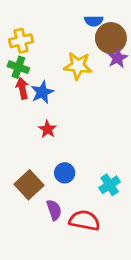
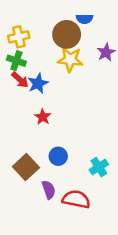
brown circle: (111, 38) -> (67, 34), moved
red arrow: (22, 88) -> (20, 80), turned 144

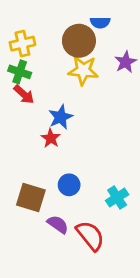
blue star: (38, 83) -> (61, 117), moved
brown square: (26, 167) -> (31, 198), turned -30
purple semicircle: (49, 190) -> (58, 224), turned -36
red semicircle: (76, 199) -> (90, 236), turned 40

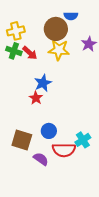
red arrow: (24, 94) -> (30, 53), moved
red semicircle: (90, 236) -> (64, 150), moved, turned 130

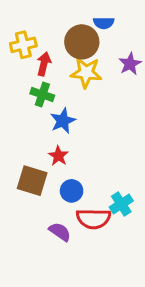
green cross: (14, 51) -> (42, 94), moved
red arrow: (30, 53) -> (44, 64), moved, turned -119
red star: (36, 98) -> (58, 156), moved
brown square: (22, 140) -> (32, 181), moved

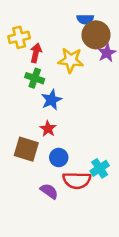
brown circle: (82, 42) -> (96, 35), moved

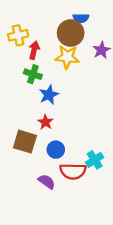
brown circle: (96, 35) -> (71, 33), moved

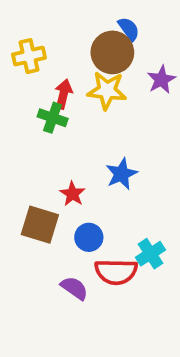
blue semicircle: (81, 18) -> (129, 29), turned -126
red arrow: (34, 50) -> (63, 94), moved
blue star: (49, 95) -> (121, 174), moved

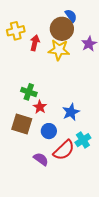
red arrow: (63, 94) -> (35, 43), moved
green cross: (53, 118) -> (29, 92), moved
blue star: (121, 174) -> (71, 112), moved
red semicircle: (116, 272) -> (64, 150), turned -45

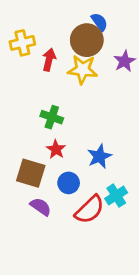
green cross: (29, 92) -> (52, 117), moved
purple semicircle: (41, 159) -> (41, 207), moved

